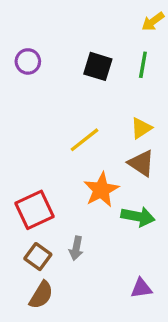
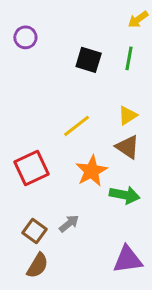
purple circle: (28, 61) -> (25, 37), moved
red square: (35, 210) -> (31, 168), moved
gray arrow: (76, 248) -> (69, 224), turned -140
purple triangle: (141, 288) -> (128, 260), size x1.5

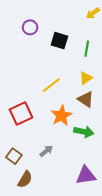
purple circle: (25, 37) -> (30, 27), moved
green line: (129, 58) -> (87, 49), moved
brown square: (34, 231) -> (14, 156), moved

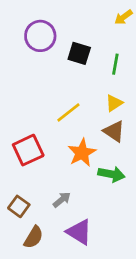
purple circle: (30, 27) -> (40, 36), size x1.5
purple triangle: (86, 175) -> (79, 232), moved, turned 40

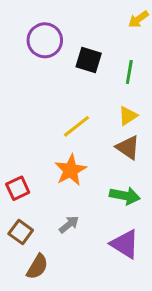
red square: (28, 150) -> (18, 188), moved, size x0.7
orange star: (82, 153) -> (70, 170), moved
purple triangle: (79, 232) -> (125, 244), moved

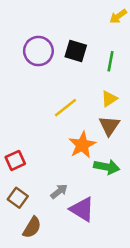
purple circle: (45, 40) -> (38, 51), moved
brown triangle: (128, 147) -> (109, 126), turned 30
orange star: (70, 170) -> (82, 145), moved
purple triangle: (125, 244) -> (82, 209), moved

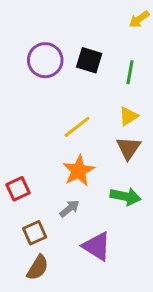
orange star: (82, 145) -> (79, 171), moved
gray arrow: (59, 191) -> (69, 209), moved
brown square: (18, 198) -> (35, 233), moved, turned 30

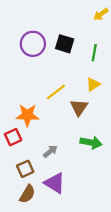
brown triangle: (128, 148) -> (79, 107), moved
orange star: (79, 171) -> (27, 115), moved, turned 30
purple triangle: (97, 246) -> (55, 183), moved

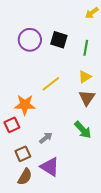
brown triangle: (79, 107) -> (87, 98), moved
green arrow: (91, 143) -> (83, 130), turned 36

